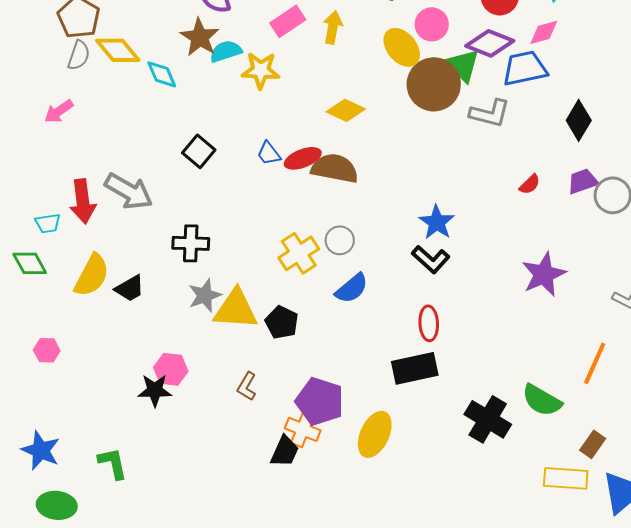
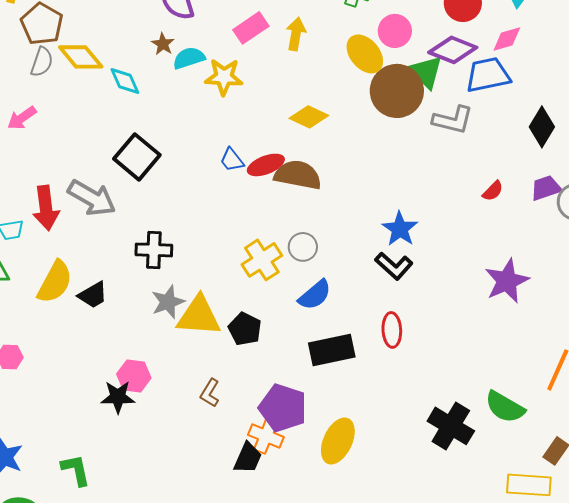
brown star: (200, 37) -> (163, 44), size x0.6
black square: (199, 151) -> (137, 157), moved, size x1.4
black rectangle: (415, 368) -> (332, 350), moved

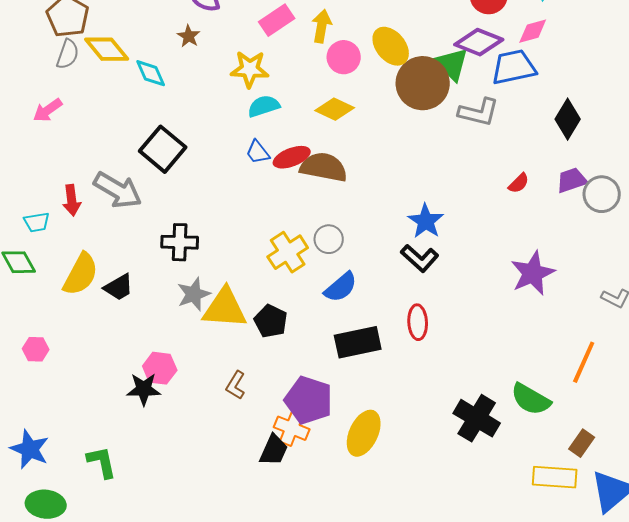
pink circle: (395, 31) -> (344, 57), moved
cyan semicircle: (189, 58) -> (264, 106), moved
red arrow: (46, 208) -> (72, 200), size x0.7

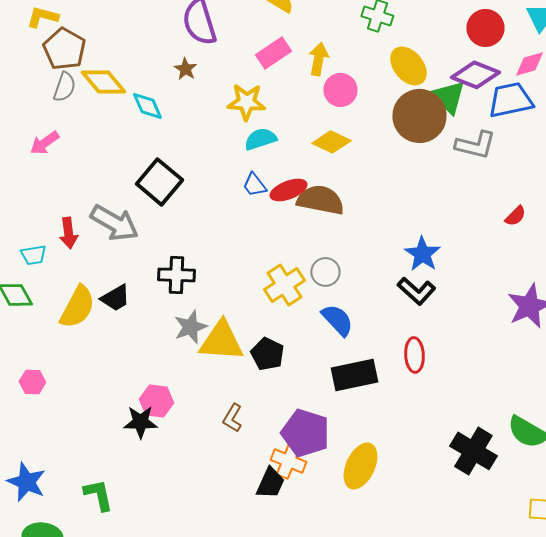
yellow ellipse: (391, 46) -> (408, 66), moved
black trapezoid: (119, 287) -> (115, 298), moved
blue semicircle: (341, 287) -> (337, 320), turned -93

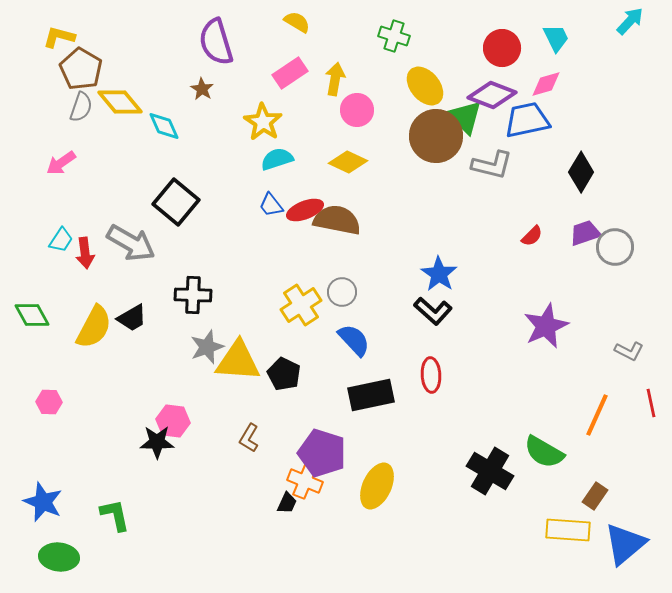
yellow star: (246, 102) -> (263, 122), turned 30
cyan trapezoid: (33, 255) -> (61, 240), moved, turned -48
black trapezoid: (270, 483) -> (287, 503), size x0.7

